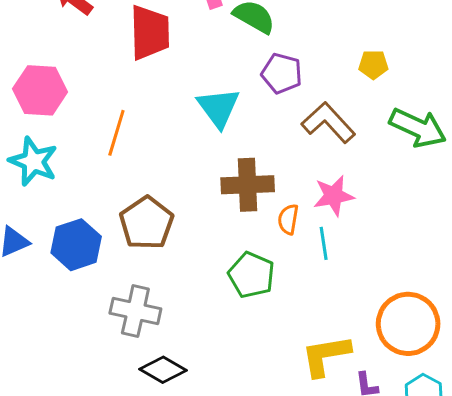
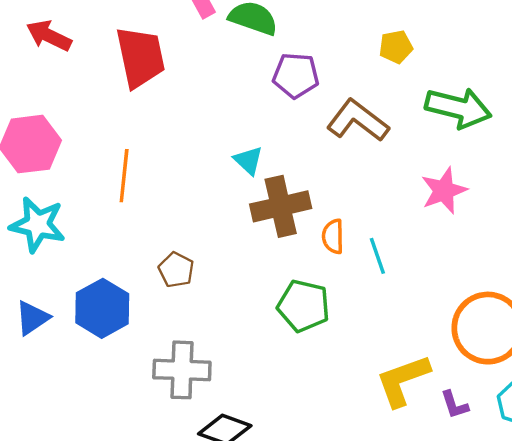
cyan triangle: (218, 108) -> (248, 160), moved, size x0.6
pink star: (334, 196) -> (444, 191), moved
brown pentagon: (147, 223) -> (176, 270), size x0.6

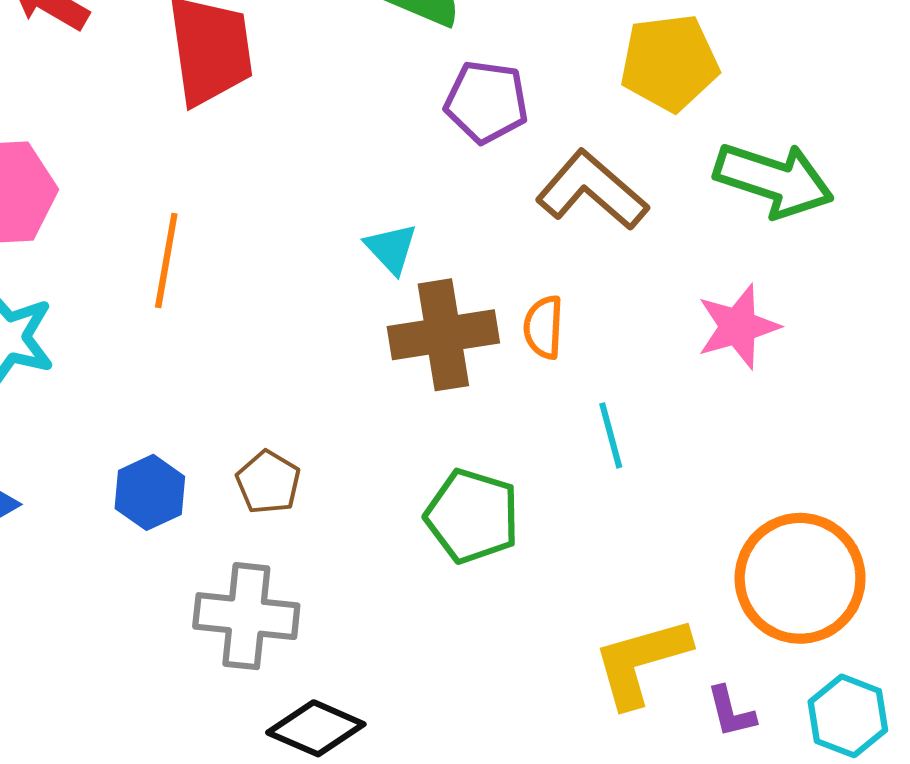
yellow pentagon: (396, 47) -> (669, 63), size x1.6
orange semicircle: (333, 236) -> (543, 327), moved
brown pentagon: (176, 270) -> (268, 482), moved
blue hexagon: (102, 308) -> (150, 492), moved, size x0.7

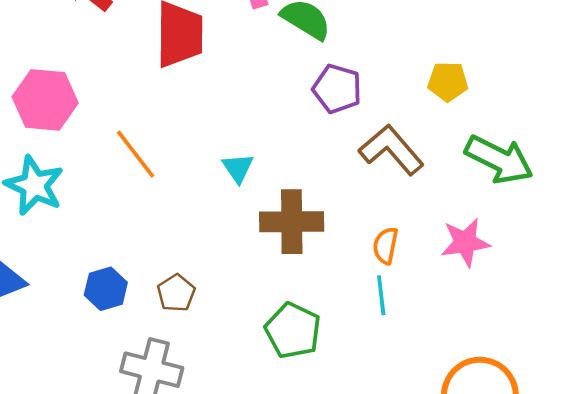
yellow pentagon: (669, 63) -> (448, 82), size x0.7
cyan triangle: (391, 249) -> (238, 168), moved
orange line: (166, 260) -> (136, 154), turned -56
orange semicircle: (543, 327) -> (386, 246), moved

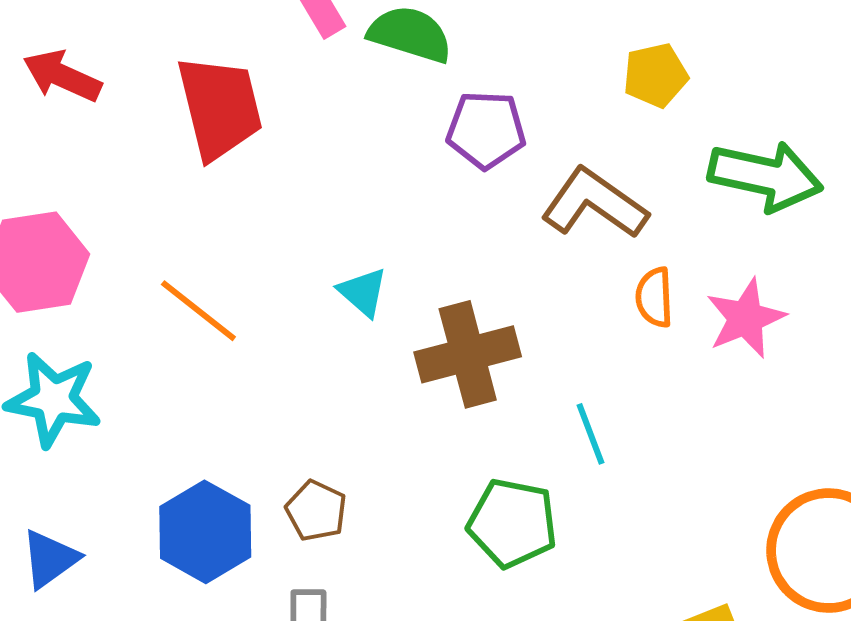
orange semicircle: (386, 246) -> (654, 297), moved
blue hexagon: (106, 289) -> (205, 532), size x1.4
cyan line: (381, 295) -> (591, 434), moved

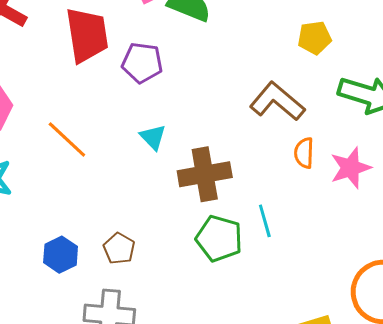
purple pentagon: (486, 130) -> (142, 63), moved
green pentagon: (512, 523) -> (219, 238), moved
blue hexagon: (205, 532) -> (61, 255), size x0.7

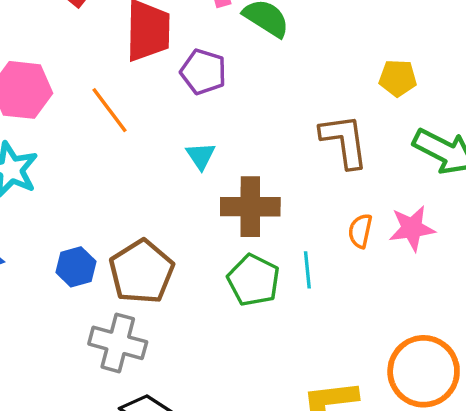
brown L-shape: (277, 102) -> (344, 141), turned 32
orange line: (67, 140) -> (109, 110), moved
orange semicircle: (304, 153) -> (360, 231), moved
brown pentagon: (119, 249) -> (142, 272), size x1.8

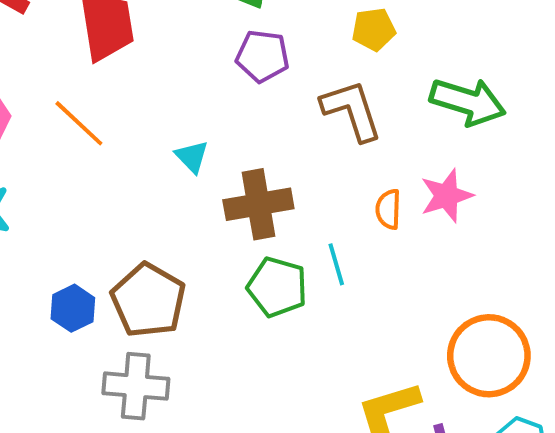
purple pentagon: (203, 72) -> (262, 56), moved
yellow pentagon: (398, 78) -> (374, 29), moved

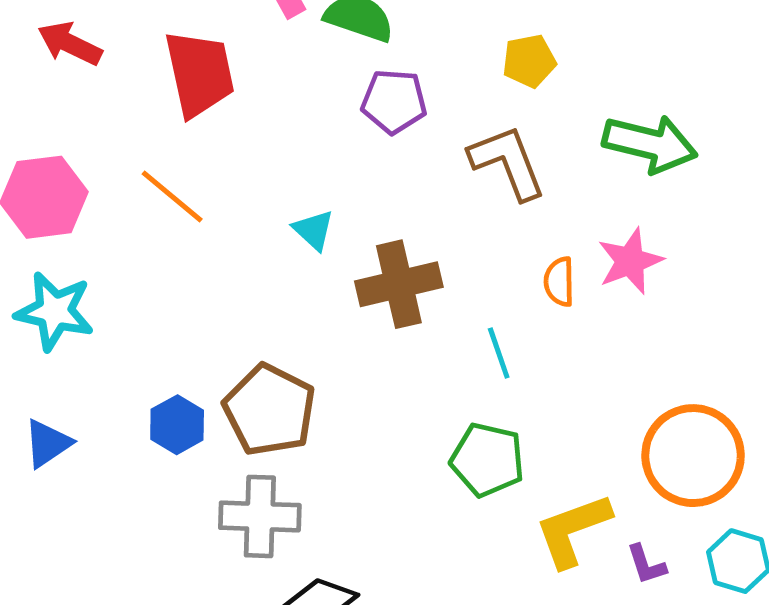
green pentagon: (277, 287) -> (487, 460), moved

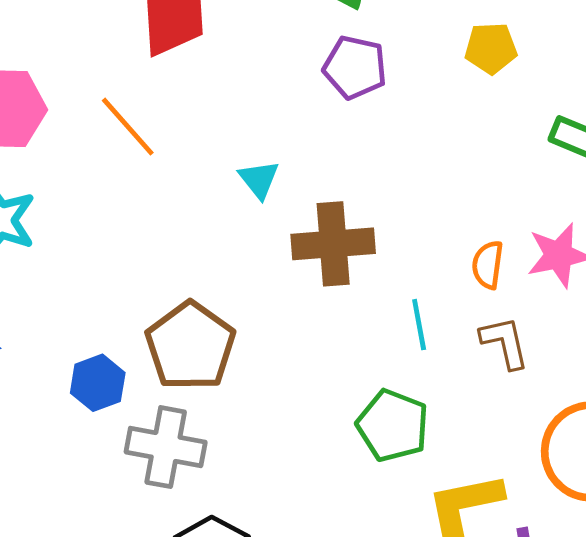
brown L-shape: (508, 162) -> (505, 342), moved, size x0.7
blue hexagon: (177, 425) -> (98, 383), moved

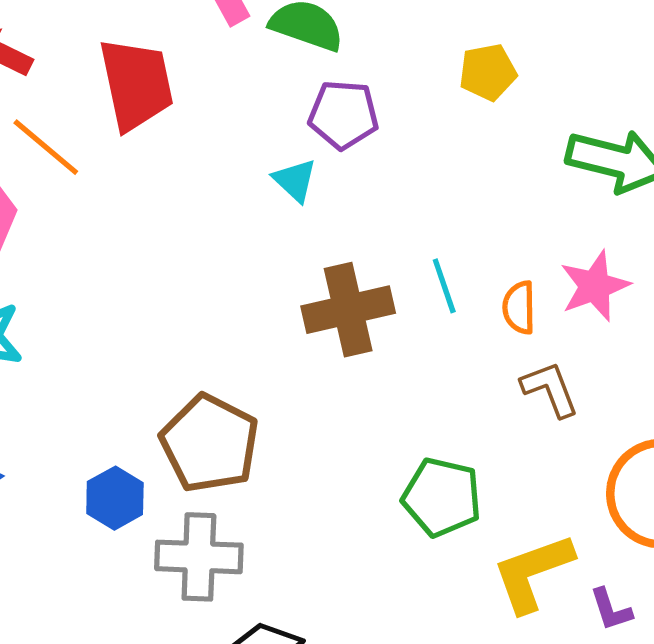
orange line: (128, 127) -> (46, 147), moved
cyan triangle: (259, 179) -> (295, 180), moved
cyan line: (419, 325) -> (444, 286), moved

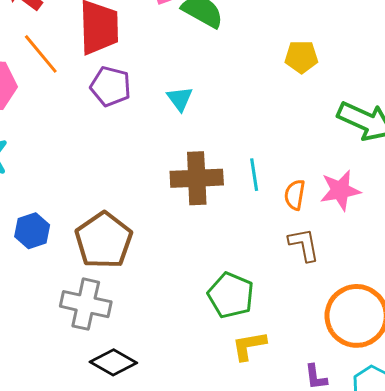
purple pentagon: (343, 115) -> (111, 86), moved
blue hexagon: (115, 498) -> (32, 231), moved
yellow L-shape: (533, 573) -> (249, 346), moved, size x0.7

